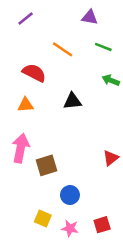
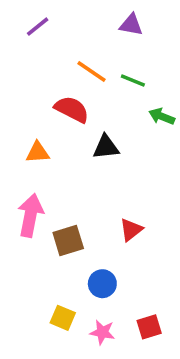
green line: (103, 47) -> (133, 80), moved
red semicircle: (34, 73) -> (72, 109), moved
red triangle: (111, 158) -> (131, 230), moved

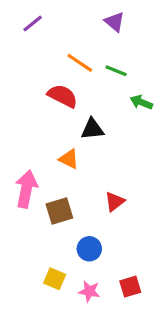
purple triangle: (131, 25) -> (115, 22), turned 30
orange triangle: (38, 152) -> (69, 159), moved, turned 30

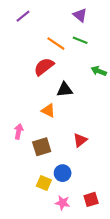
green line: (116, 71) -> (80, 40), moved
red semicircle: (63, 96) -> (44, 67), turned -65
pink arrow: (26, 189) -> (19, 131), size x0.6
yellow square: (55, 279) -> (44, 183), moved

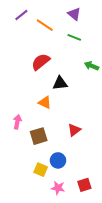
orange line: (56, 44) -> (45, 25), moved

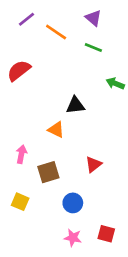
red semicircle: (41, 62) -> (19, 71), moved
yellow square: (41, 170) -> (20, 202), moved
red square: (84, 185) -> (106, 234), turned 32

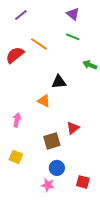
orange line: (56, 32) -> (39, 44), moved
brown square: (48, 172) -> (52, 141), moved
blue circle: (73, 203) -> (57, 168), moved
pink star: (73, 238) -> (48, 185), moved

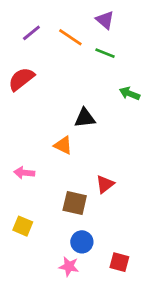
purple line: (21, 15) -> (31, 33), moved
orange line: (39, 44) -> (70, 37), moved
pink arrow: (17, 120) -> (24, 173), turned -96
brown square: (52, 141) -> (75, 203), turned 30

